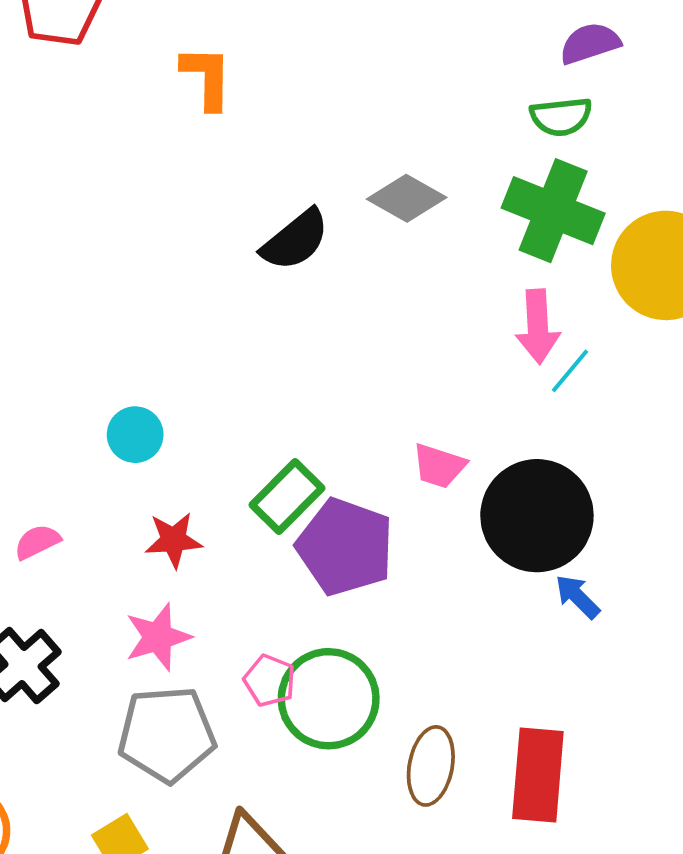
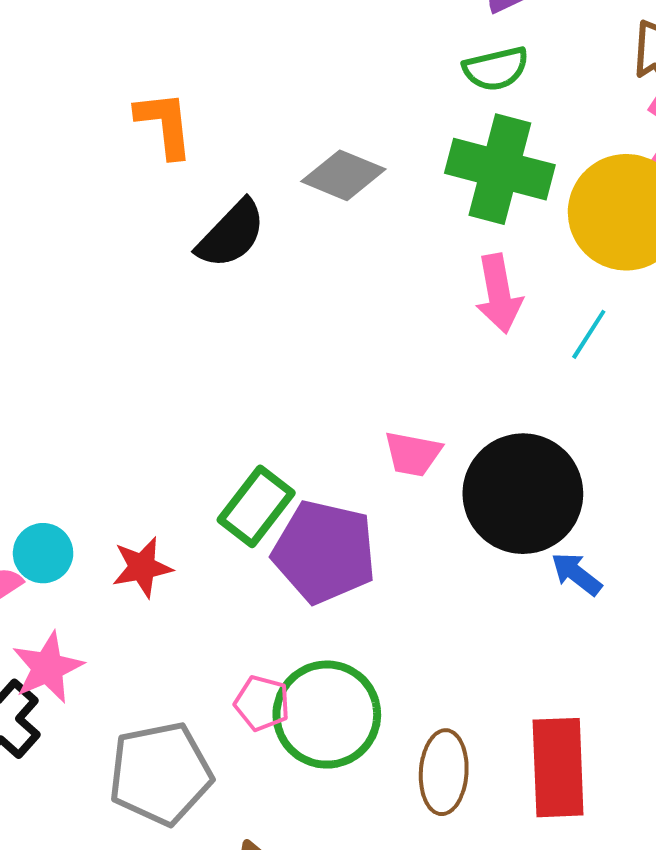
orange L-shape: (207, 77) -> (164, 124), moved
cyan line: (570, 371) -> (589, 334), moved
cyan circle: (135, 435) -> (43, 553), moved
pink star: (158, 637) -> (48, 667), moved

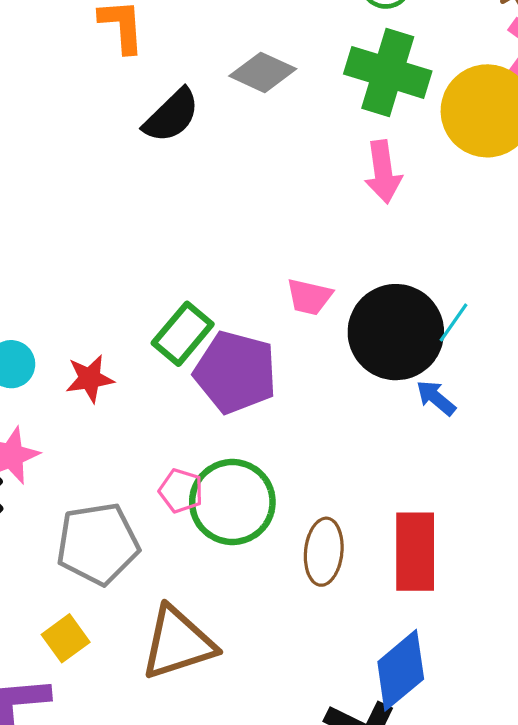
cyan line: (589, 334) -> (454, 322), moved

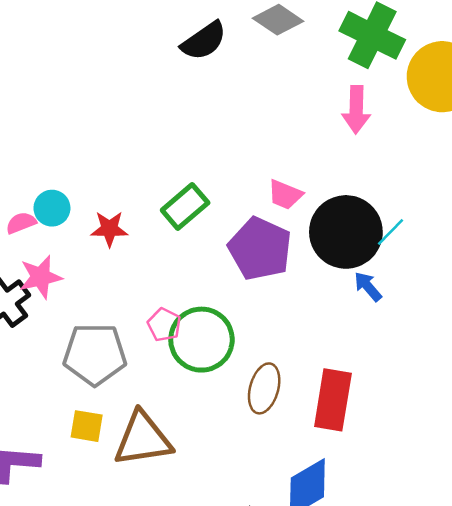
purple pentagon: (236, 372) -> (260, 249), moved
yellow square: (66, 638) -> (87, 426), moved, turned 36

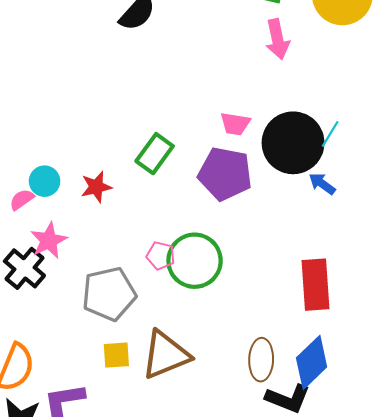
brown ellipse: (264, 388) -> (261, 360), moved

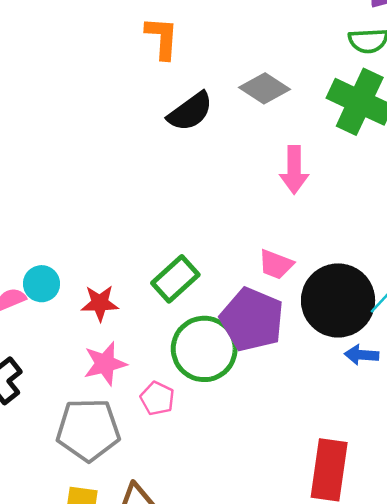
pink arrow: (277, 39) -> (294, 170), moved
blue arrow: (322, 184) -> (362, 355), turned -44
pink star: (49, 241) -> (105, 364), moved
green circle: (195, 261) -> (204, 349), moved

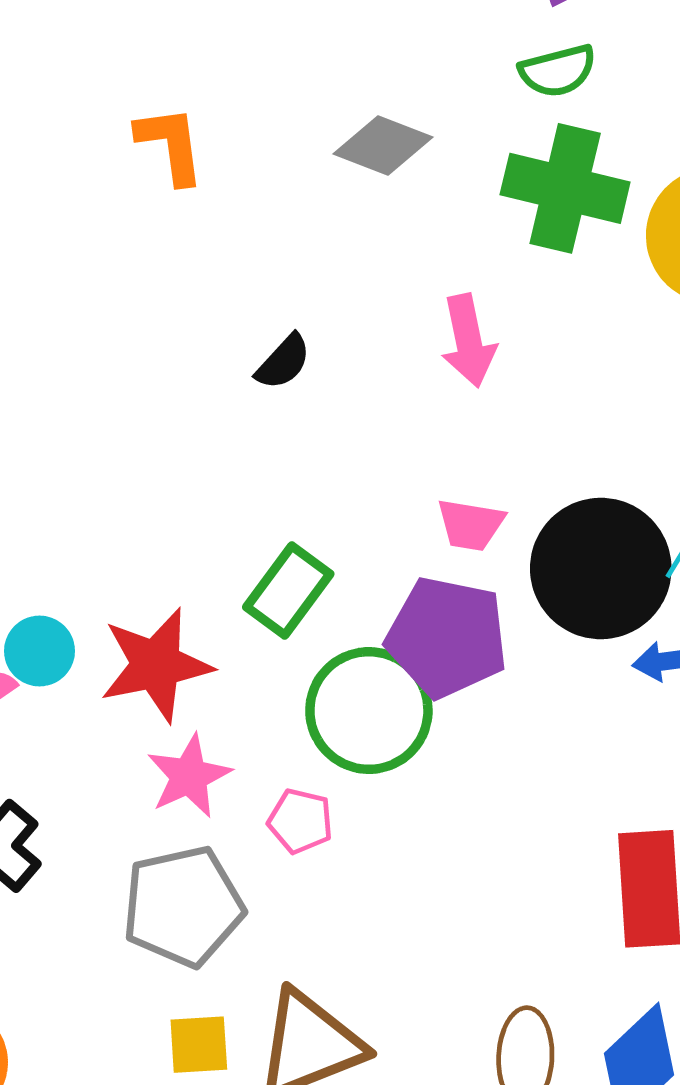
gray diamond: (264, 88) -> (383, 146), moved
black semicircle: (190, 112) -> (283, 362), moved, size x0.7
red star: (100, 303) -> (156, 665), size x1.6

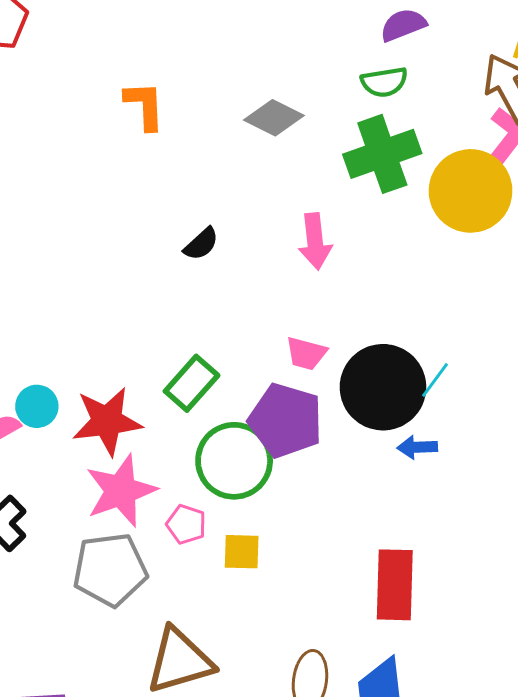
green cross: (565, 188) -> (382, 154), turned -38
pink star: (189, 776) -> (121, 491), size x1.4
yellow square: (199, 1045) -> (242, 552), moved

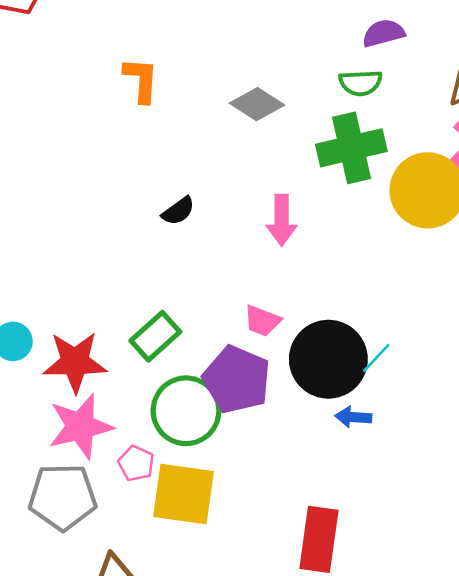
yellow square: (242, 552) -> (184, 494), size x1.8

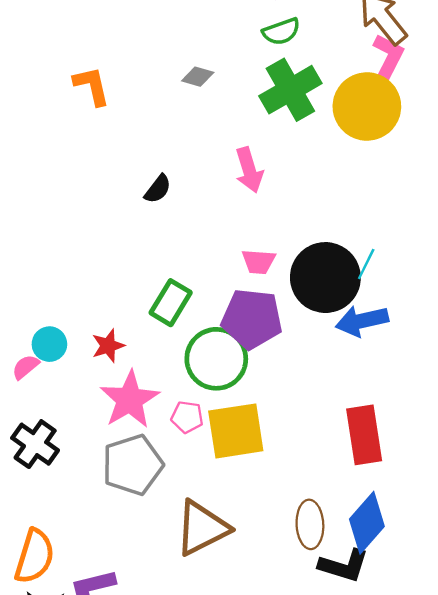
gray diamond: (257, 104) -> (198, 77), size x0.7
red star: (75, 362) -> (108, 346), size x0.6
blue arrow: (353, 417) -> (362, 321), size x1.6

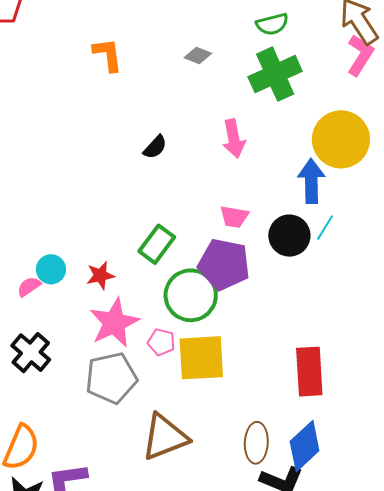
yellow circle: (367, 106) -> (341, 139), moved
black circle: (325, 278) -> (289, 236), size x0.7
blue arrow: (362, 321) -> (311, 181), moved, turned 96

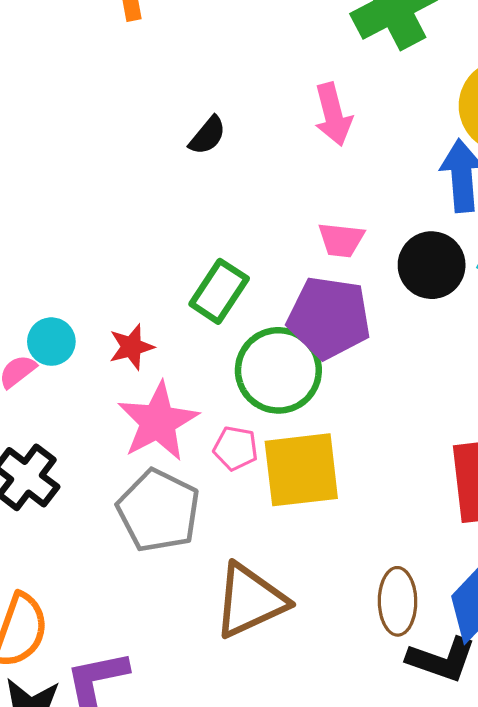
gray pentagon: (111, 378) -> (158, 511), turned -30

